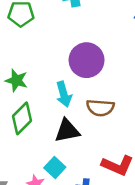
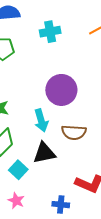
cyan square: (55, 167) -> (18, 170), moved

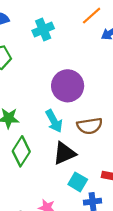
cyan square: (18, 170) -> (78, 182), moved

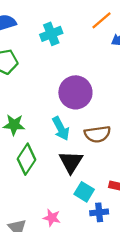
black triangle: (64, 153) -> (71, 162), turned -35

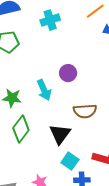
purple circle: (75, 92) -> (68, 73), size x0.6
cyan arrow: (61, 129) -> (44, 90), moved

